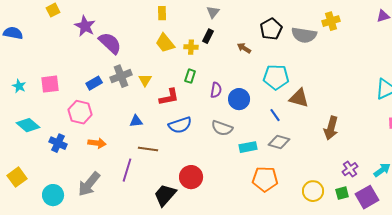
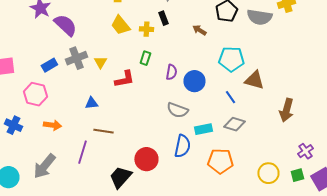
black rectangle: (208, 36) -> (163, 18), turned -48
blue semicircle: (180, 125) -> (182, 146), moved, turned -60

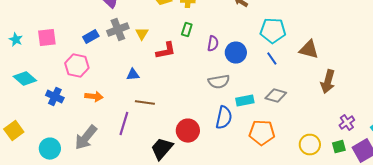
brown triangle: (254, 80) -> (309, 50), moved
blue line: (230, 97) -> (272, 59), moved
gray semicircle: (177, 110) -> (219, 82), turned -30

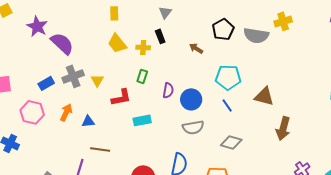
gray semicircle: (219, 82) -> (193, 127), moved
orange arrow: (94, 97) -> (66, 112), moved, turned -72
cyan rectangle: (245, 101) -> (142, 120), moved

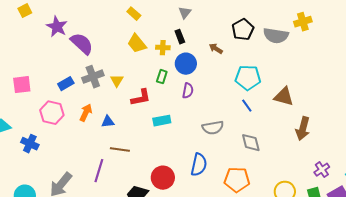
yellow rectangle: (114, 13) -> (134, 14), turned -48
blue circle: (191, 99) -> (186, 64), moved
gray diamond: (231, 142) -> (251, 143), turned 60

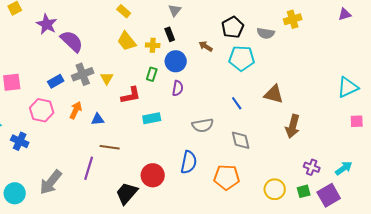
gray semicircle: (276, 36) -> (266, 33), size x0.7
cyan pentagon: (248, 78) -> (242, 58), moved
purple cross: (322, 170) -> (312, 167), turned -35

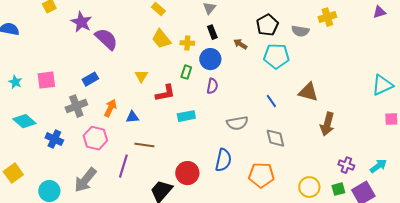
black rectangle: (170, 34) -> (212, 32), moved
gray cross: (83, 74) -> (76, 106), moved
pink hexagon: (42, 110) -> (95, 138), moved

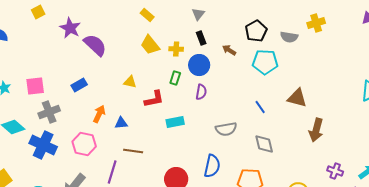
yellow triangle: (141, 76) -> (130, 82), turned -48
gray cross: (76, 106) -> (49, 112), moved
blue cross: (54, 139) -> (43, 145), size x1.5

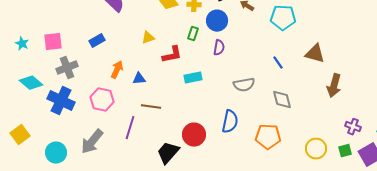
yellow triangle: (130, 82) -> (148, 38), turned -32

